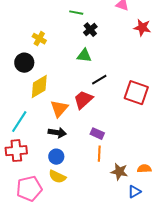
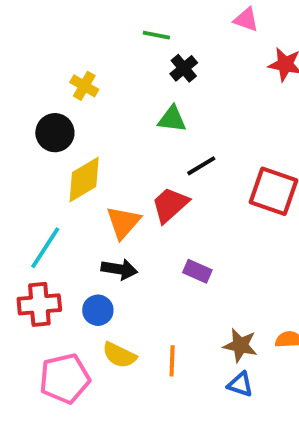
orange line: (99, 154) -> (172, 361), moved
blue circle: (56, 157) -> (98, 310), moved
blue triangle: (134, 192) -> (240, 384), moved, turned 48

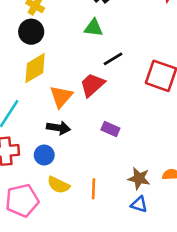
black circle: (55, 133) -> (31, 32), moved

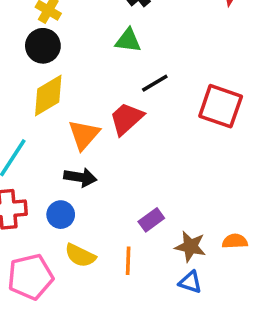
purple rectangle: (110, 129) -> (151, 220), moved, turned -60

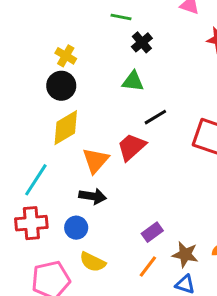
orange line: (128, 261) -> (148, 266), moved, turned 35

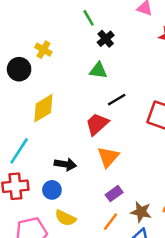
green line: (121, 17) -> (89, 18), turned 49
black circle: (61, 86) -> (19, 69), moved
orange triangle: (96, 160) -> (108, 157), moved

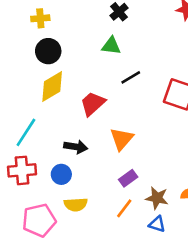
yellow cross: (43, 50) -> (40, 18), moved, turned -35
black circle: (19, 69) -> (48, 51), moved
red trapezoid: (97, 124) -> (93, 104), moved
yellow semicircle: (65, 218) -> (76, 204), turned -30

